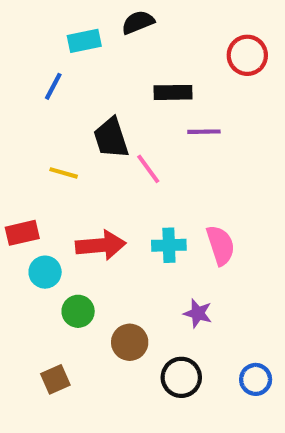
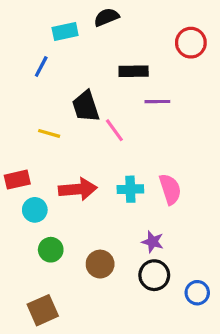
green circle: (78, 311) -> (51, 250), moved
black circle: (181, 377) -> (154, 275), moved
brown square: (55, 379) -> (43, 310), moved, size x1.4

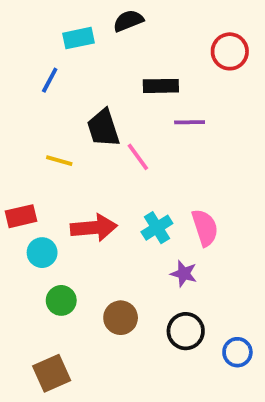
cyan cross: (130, 189) -> (157, 228), turned -30
purple star: (153, 242) -> (184, 274), moved

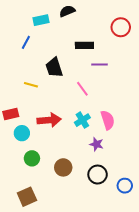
pink line: (138, 157) -> (82, 89), moved

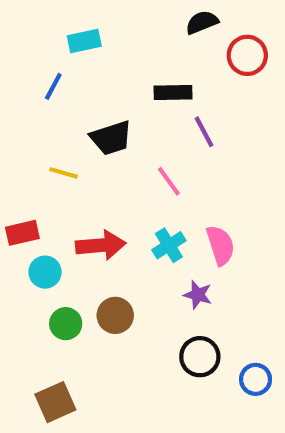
black semicircle: (67, 11) -> (202, 22), moved
purple line: (100, 65) -> (204, 132), turned 63
black trapezoid: (54, 68) -> (111, 138), turned -90
brown circle: (63, 167) -> (115, 315), moved

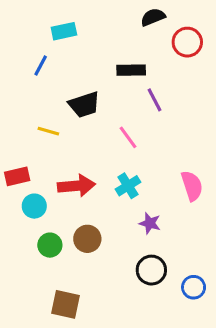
pink semicircle: (220, 245) -> (192, 186), moved
brown square: (55, 402) -> (66, 304), moved, turned 36

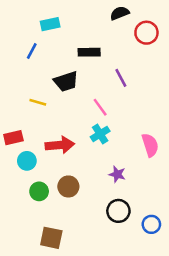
black rectangle: (131, 70) -> (89, 52), moved
cyan cross: (128, 186) -> (100, 134), moved

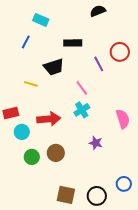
cyan rectangle: (50, 24) -> (41, 20), turned 35
red circle: (146, 33) -> (120, 52), moved
black circle: (118, 211) -> (97, 196), moved
brown square: (51, 238) -> (66, 195), moved

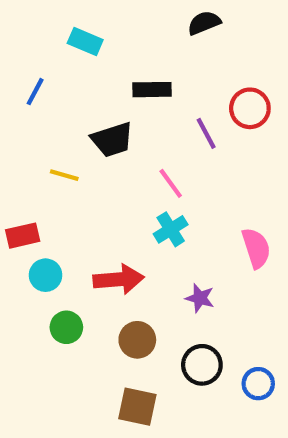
blue line: (26, 42) -> (35, 92), moved
red arrow: (49, 119) -> (119, 279), moved
brown circle: (56, 153) -> (137, 340), moved
black circle: (97, 196) -> (202, 365), moved

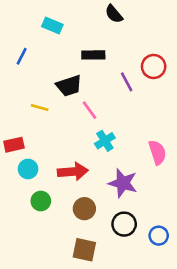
black semicircle: (204, 23) -> (114, 14), moved, turned -108
pink line: (171, 183) -> (89, 110), moved
purple star: (200, 298) -> (123, 183), size x1.6

